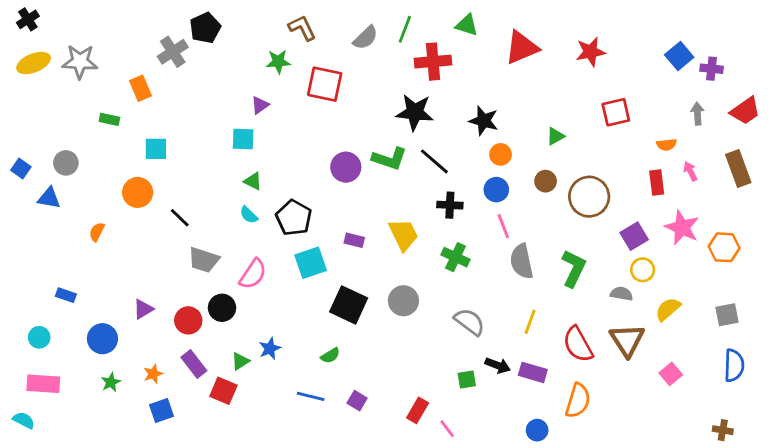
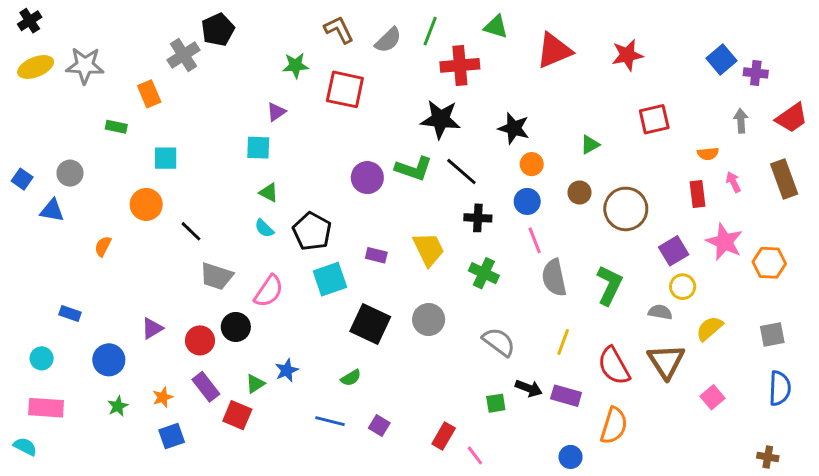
brown L-shape: (302, 28) -> (339, 30), moved

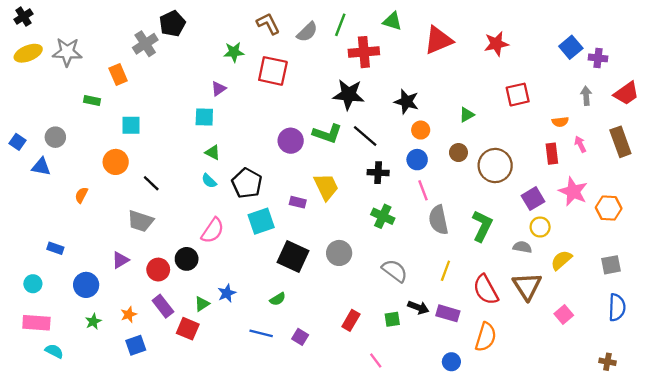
yellow trapezoid: (429, 249) -> (326, 187), moved
gray trapezoid: (216, 276) -> (140, 221), moved
red rectangle: (444, 436) -> (351, 320), moved
cyan semicircle: (25, 447) -> (54, 351), moved

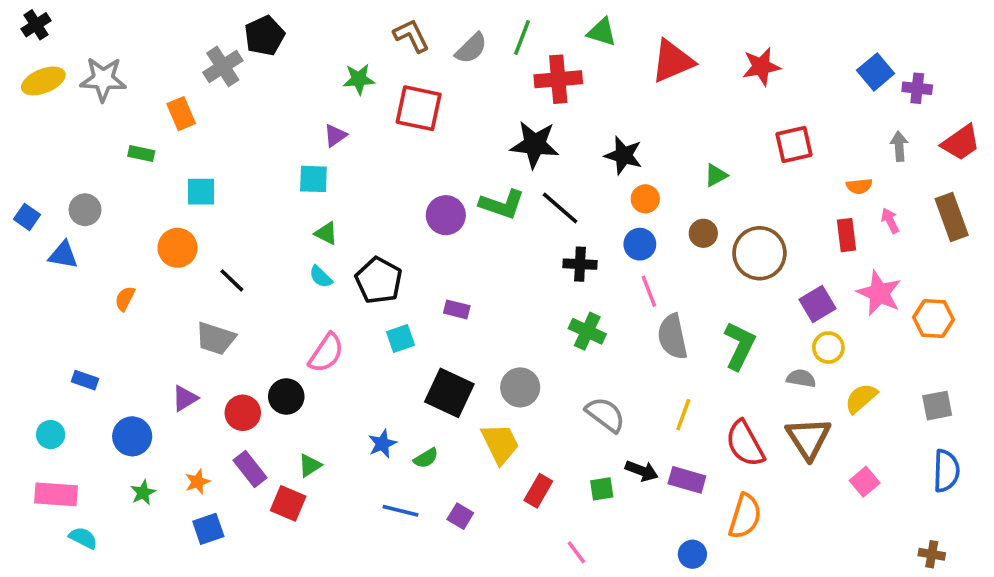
yellow trapezoid: (326, 187) -> (500, 444), moved
cyan square: (261, 221) -> (400, 338), size x0.7
blue star: (227, 293) -> (382, 444), moved

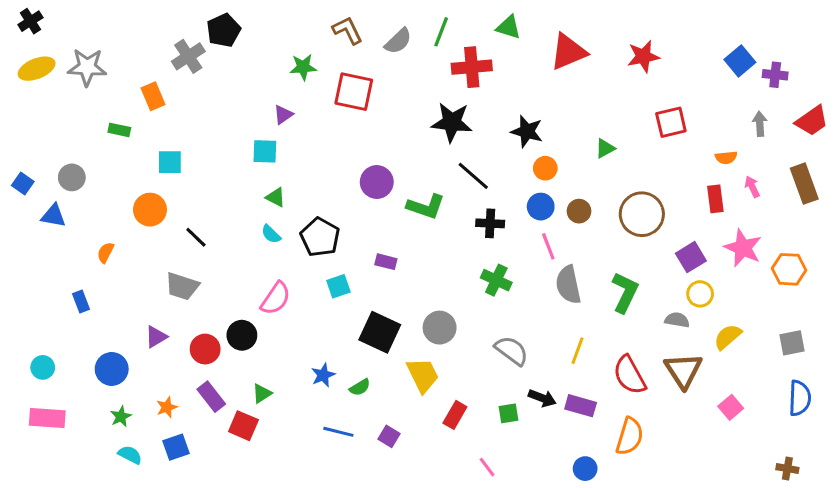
green L-shape: (502, 204) -> (426, 207), moved
brown circle: (703, 233) -> (579, 211), moved
blue rectangle: (85, 380) -> (81, 302), moved, turned 50
cyan semicircle: (83, 538) -> (130, 455), moved

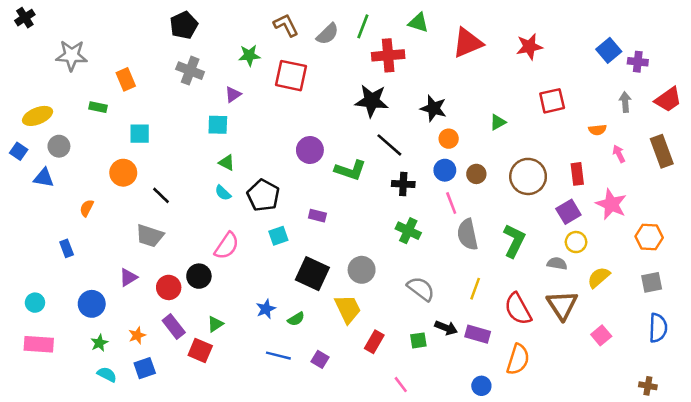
gray cross: (188, 56) -> (190, 71), moved, turned -36
yellow ellipse: (37, 69) -> (38, 116), moved
red rectangle: (715, 199) -> (577, 174), moved
orange hexagon: (789, 269) -> (649, 237), moved

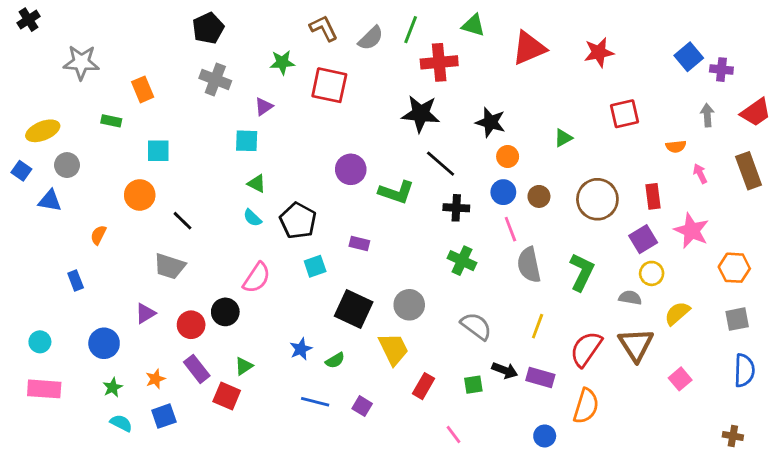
red semicircle: (518, 309) -> (586, 349), turned 64

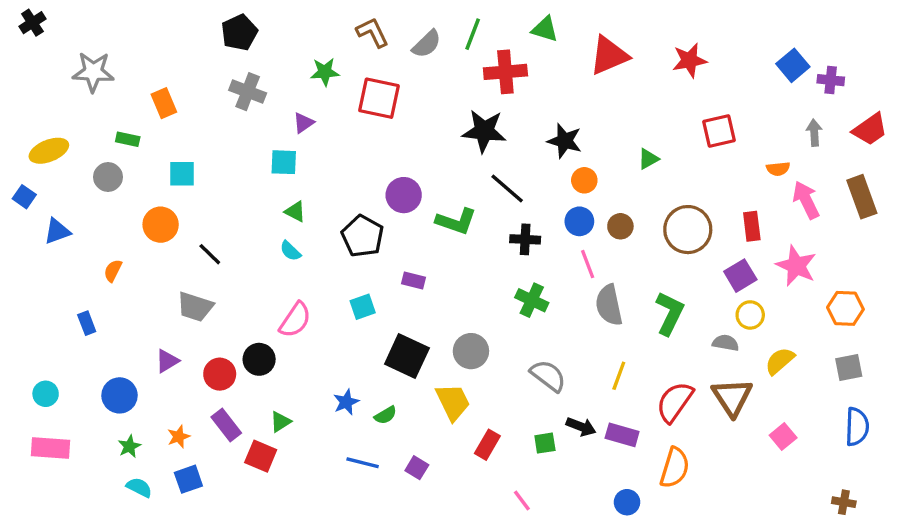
gray circle: (67, 165) -> (108, 177), moved
pink arrow: (700, 174) -> (806, 200), size x1.6
blue triangle: (50, 201) -> (57, 231), turned -30
black pentagon: (298, 221) -> (363, 236), moved

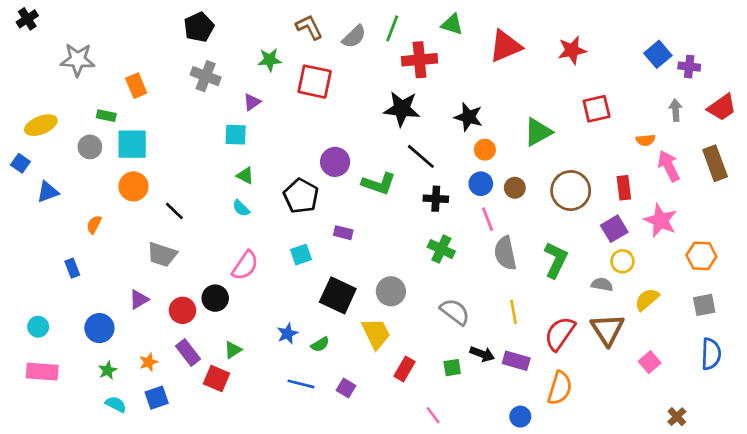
green triangle: (648, 159) -> (538, 132), size x1.6
cyan square: (182, 174) -> (132, 144), moved, size x1.4
yellow line: (619, 376) -> (513, 312), turned -30
brown cross: (844, 502) -> (677, 417), moved, turned 36

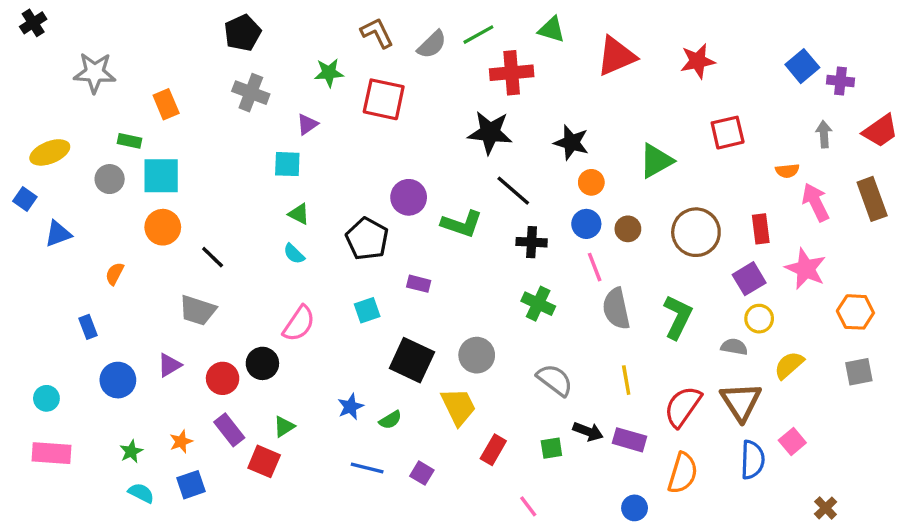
green line: (392, 28) -> (478, 35), turned 40
blue circle: (99, 328) -> (118, 380), moved
blue semicircle: (711, 354) -> (752, 460), moved

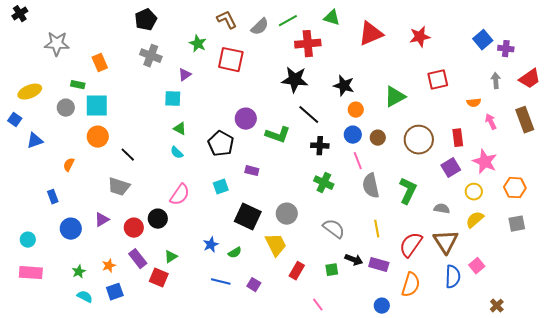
green star: (329, 73) -> (198, 44), turned 30
pink arrow: (816, 202) -> (491, 122), size x0.7
yellow circle: (759, 319) -> (474, 192), moved

